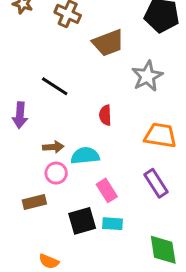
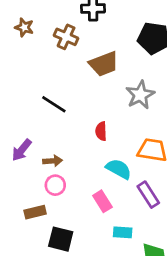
purple arrow: (20, 115) -> (22, 150), moved, turned 35
cyan semicircle: (85, 156) -> (119, 169), moved, turned 35
black square: (82, 221) -> (61, 239), moved, turned 30
cyan rectangle: (113, 224) -> (123, 232), moved

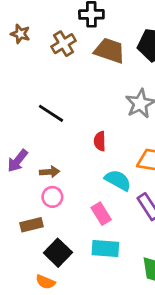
brown cross: (66, 37) -> (64, 44), turned 35
brown trapezoid: (104, 64) -> (110, 51), moved, turned -140
cyan rectangle: (123, 232) -> (105, 249), moved, size x1.4
black square: (61, 239) -> (58, 253), turned 30

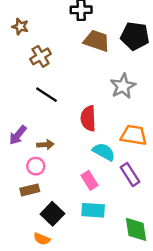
brown cross: (64, 44) -> (41, 56), moved
red semicircle: (100, 141) -> (88, 118), size x1.5
pink circle: (52, 197) -> (36, 166), moved

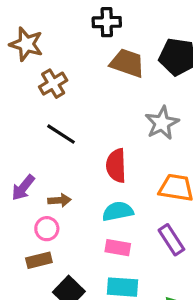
brown star: (20, 26) -> (26, 44), size x1.5
cyan semicircle: (104, 152) -> (118, 211), moved, turned -40
pink rectangle: (89, 180) -> (118, 248), turned -48

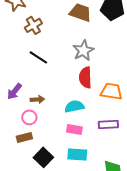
gray star: (162, 123) -> (83, 50), moved
red semicircle: (116, 166) -> (85, 77), moved
purple rectangle: (171, 240) -> (108, 124), turned -60

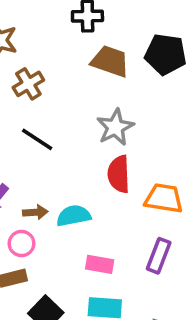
cyan semicircle: (74, 106) -> (74, 216), moved
purple rectangle: (108, 124) -> (159, 256), turned -66

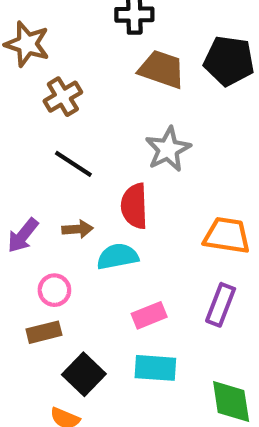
red semicircle: (119, 174) -> (134, 206), moved
brown arrow: (35, 212) -> (78, 229), moved
pink rectangle: (100, 264) -> (149, 315), turned -32

